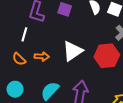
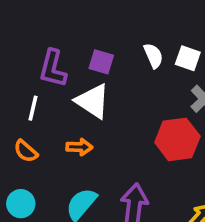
white triangle: (73, 51) -> (93, 101), moved, turned -50
orange arrow: (42, 56) -> (79, 147), moved

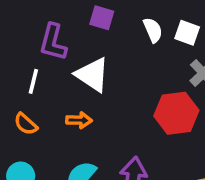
purple square: (101, 62) -> (102, 18), moved

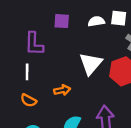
white semicircle: (153, 30) -> (96, 21), turned -63
white triangle: (92, 75) -> (91, 64), moved, turned 50

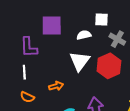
purple square: (62, 21) -> (52, 25), size x1.5
white semicircle: (96, 21) -> (84, 35), moved

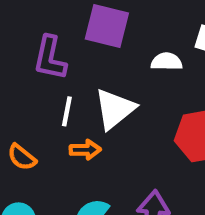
white triangle: (80, 61) -> (115, 109), moved
white line: (24, 72) -> (67, 111), moved

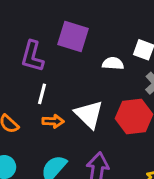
white triangle: (115, 109) -> (89, 114), moved, turned -40

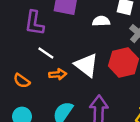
white line: (42, 94) -> (46, 53), turned -63

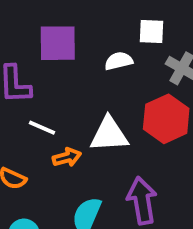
white triangle: (86, 65) -> (109, 134), turned -30

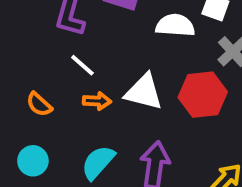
white semicircle: (119, 61) -> (175, 25), size x1.4

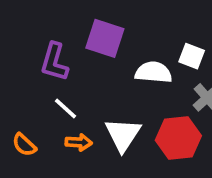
white triangle: (144, 92) -> (123, 135), turned 48

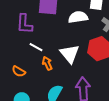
orange arrow: (79, 142) -> (47, 63), turned -104

